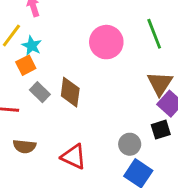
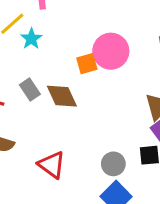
orange square: (26, 65) -> (87, 64), moved
brown diamond: (70, 92) -> (62, 96), turned -44

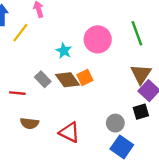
cyan star: (31, 39) -> (64, 51), moved
orange square: (87, 64) -> (85, 78), moved

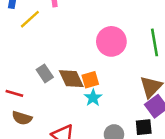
cyan star: (64, 51) -> (93, 98), moved
red line: (17, 93) -> (14, 93), moved

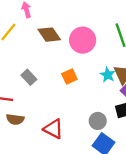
brown diamond: (71, 79) -> (49, 35), moved
cyan star: (93, 98) -> (108, 75), moved

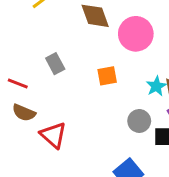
gray circle: (98, 121) -> (139, 121), moved
red triangle: (53, 129) -> (53, 135), moved

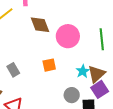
gray rectangle: (55, 64) -> (13, 70), moved

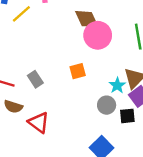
brown diamond: (40, 25) -> (87, 19), moved
cyan star: (83, 71) -> (117, 85), moved

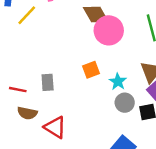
gray rectangle: (35, 79) -> (48, 82), turned 35
cyan star: (117, 85) -> (118, 82), moved

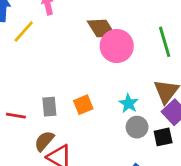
orange square: (91, 70) -> (83, 105), moved
brown semicircle: (27, 113) -> (44, 141), moved, turned 120

